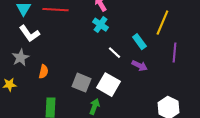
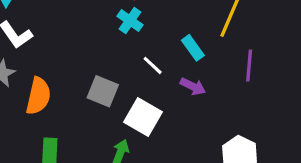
orange semicircle: (43, 72) -> (38, 96), size x1.6
gray square: (81, 83) -> (103, 91), moved

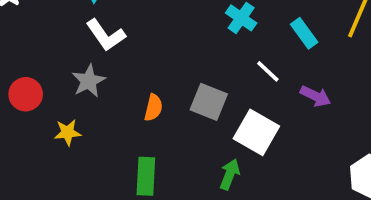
cyan rectangle: (193, 48) -> (304, 33), moved
orange semicircle: (38, 96) -> (153, 108), moved, size x0.6

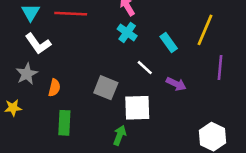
orange semicircle: (153, 108) -> (54, 88), moved
white square: (256, 132) -> (137, 108), turned -32
green rectangle: (146, 176) -> (64, 123), moved

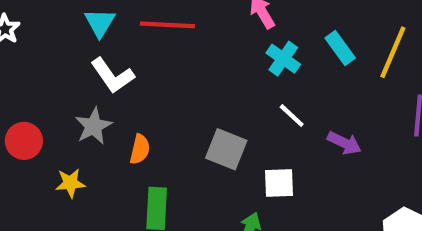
cyan cross: (127, 32) -> (283, 59), moved
cyan rectangle: (169, 42) -> (340, 48), moved
white square: (137, 108) -> (279, 183), size x0.7

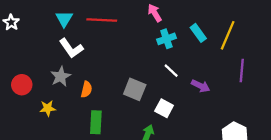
cyan cross: (283, 59) -> (166, 39), turned 36
white square: (279, 183) -> (164, 108), turned 30

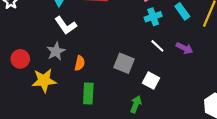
purple arrow: (201, 86) -> (184, 48), moved
yellow star: (48, 108) -> (44, 81), size x1.6

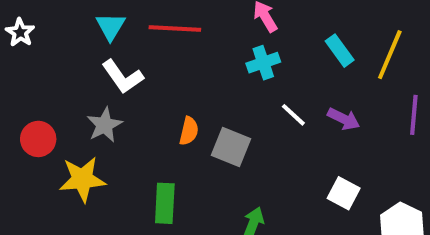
cyan cross: (153, 17) -> (263, 63), moved
orange semicircle: (80, 63) -> (189, 131), moved
white square: (151, 81) -> (344, 193), moved

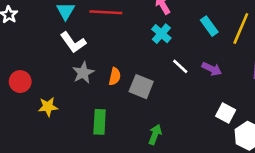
cyan cross: (263, 63) -> (161, 34), turned -30
gray star: (104, 125) -> (83, 73), moved
yellow star: (82, 179) -> (48, 107), size x0.7
white square: (344, 193) -> (226, 113), moved

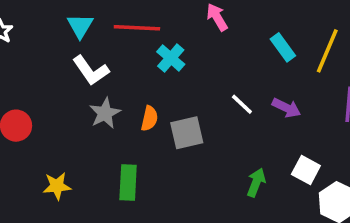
cyan cross: (161, 34) -> (171, 58), moved
gray square: (141, 87) -> (187, 133), turned -35
yellow star: (48, 107) -> (57, 186), moved
green arrow: (155, 134) -> (256, 183), moved

